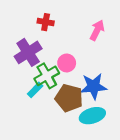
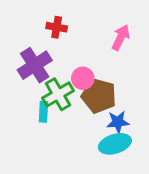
blue star: (94, 86) -> (118, 122), moved, size x0.7
cyan rectangle: (35, 90) -> (43, 112), turned -42
brown pentagon: (69, 98) -> (99, 96), moved

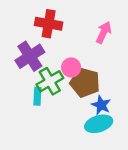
red cross: (57, 27) -> (49, 24), size x1.5
blue star: (118, 122) -> (101, 105), turned 30

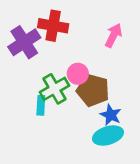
purple cross: (30, 56) -> (24, 42), moved

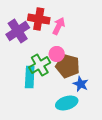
pink arrow: (113, 35) -> (59, 26), moved
cyan rectangle: (41, 105) -> (30, 77), size x1.5
cyan ellipse: (108, 136) -> (67, 103), moved

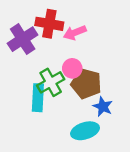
pink arrow: (59, 26) -> (75, 33), turned -138

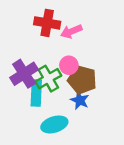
purple cross: (23, 39) -> (24, 74), moved
blue star: (103, 107) -> (80, 100), moved
cyan ellipse: (85, 131) -> (54, 124), moved

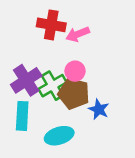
brown pentagon: (82, 80) -> (74, 94), moved
cyan rectangle: (36, 93) -> (22, 116), moved
blue star: (80, 100) -> (99, 109), moved

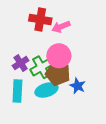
pink circle: (75, 71) -> (59, 56), size x1.5
purple cross: (26, 80) -> (21, 63), size x0.7
cyan ellipse: (59, 136) -> (46, 90), moved

